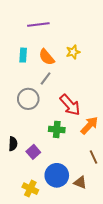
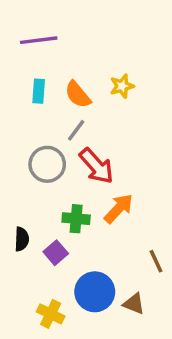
purple line: (38, 24) -> (39, 40), moved
red arrow: (70, 105) -> (96, 166), moved
orange arrow: (89, 125) -> (119, 208), moved
green cross: (57, 129) -> (76, 219), moved

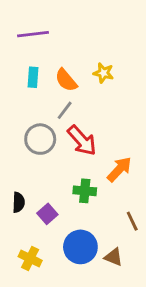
yellow star: (122, 86) -> (103, 73), turned 30
orange arrow: (119, 208) -> (119, 169), moved
green cross: (76, 219) -> (85, 191), moved
yellow cross: (51, 314) -> (30, 258), moved

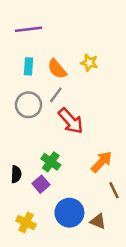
gray circle: (40, 139) -> (29, 105), moved
orange arrow: (119, 169) -> (102, 162), moved
green cross: (85, 191) -> (51, 162), moved, turned 30

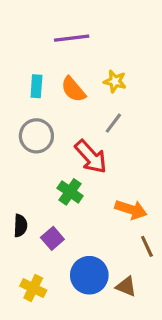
purple line: (29, 29) -> (72, 38), moved
gray line: (56, 95) -> (113, 123), moved
green cross: (51, 162) -> (70, 192), moved
orange arrow: (102, 162) -> (131, 210), turned 65

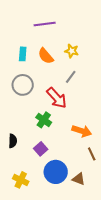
purple square: (52, 238) -> (41, 149), moved

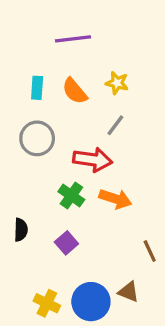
red arrow: (57, 98) -> (93, 160), turned -40
orange arrow: (82, 131) -> (115, 199), moved
blue circle: (56, 172) -> (91, 302), moved
yellow cross: (21, 180) -> (47, 303), moved

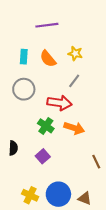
brown triangle: (128, 292) -> (85, 198), moved

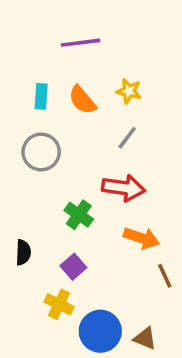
red arrow: (59, 103) -> (124, 188), moved
orange arrow: (74, 128) -> (141, 238), moved
yellow cross: (30, 195) -> (59, 304), moved

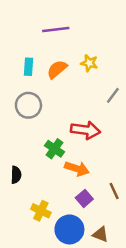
orange semicircle: (82, 100) -> (57, 69), turned 90
gray line: (127, 138) -> (113, 95), moved
orange arrow: (141, 238) -> (77, 169), moved
purple square: (73, 267) -> (84, 198), moved

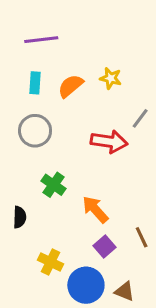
purple line: (56, 30) -> (41, 40), moved
red arrow: (86, 130) -> (109, 142), moved
green cross: (55, 149) -> (54, 185), moved
orange arrow: (77, 169) -> (95, 209), turned -150

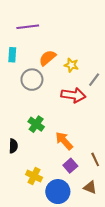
yellow star: (111, 78) -> (71, 65), moved
cyan rectangle: (35, 83) -> (12, 55), moved
gray circle: (35, 131) -> (32, 80), moved
brown triangle: (125, 291) -> (90, 187), moved

